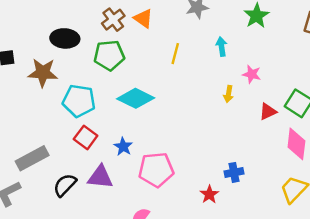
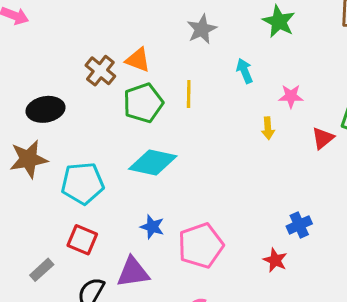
green pentagon: (109, 55) -> (143, 103), moved
red square: (86, 137) -> (82, 240), moved
gray rectangle: (32, 158) -> (42, 270), size x0.6

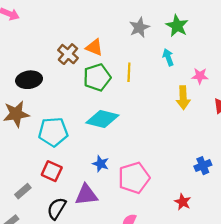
green star: (279, 21) -> (177, 26), moved
yellow arrow: (268, 128) -> (183, 98), size x1.5
red star: (275, 260) -> (183, 202), moved

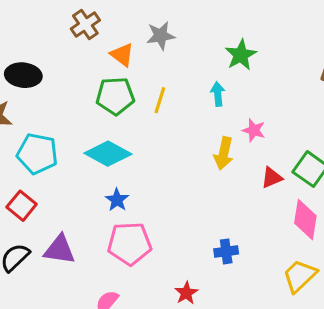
gray star: (139, 27) -> (161, 36), moved
brown cross: (68, 54) -> (85, 24), moved
blue star: (101, 164) -> (117, 200), moved

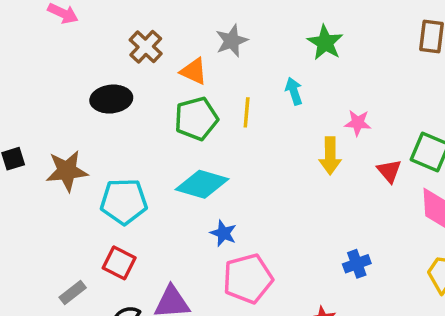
black ellipse: (23, 75) -> (111, 99), moved
cyan arrow: (218, 94) -> (294, 91), moved
red triangle: (272, 178) -> (389, 171), turned -35

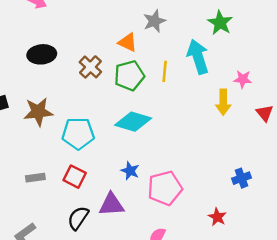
brown cross: (146, 47) -> (90, 67), moved
cyan arrow: (294, 91) -> (198, 57), size x1.8
black ellipse: (111, 99) -> (42, 54), moved
blue star: (223, 233) -> (130, 171), moved
gray rectangle: (73, 293) -> (35, 178), moved, turned 30

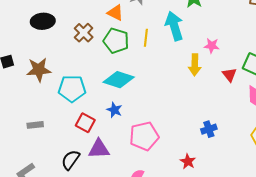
green pentagon: (129, 76) -> (116, 41), turned 30
blue star: (130, 171) -> (114, 110), moved
red square: (75, 177) -> (85, 123), moved

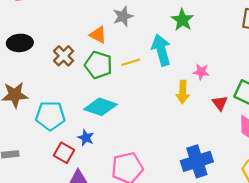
yellow line: (146, 38) -> (131, 62), turned 66
blue star: (114, 110) -> (86, 138), moved
blue cross: (209, 129) -> (197, 161), size x1.8

